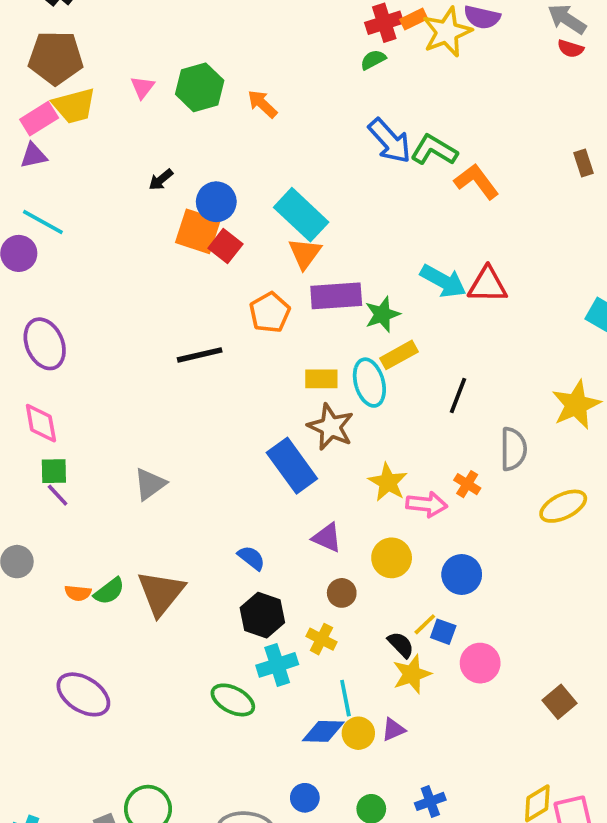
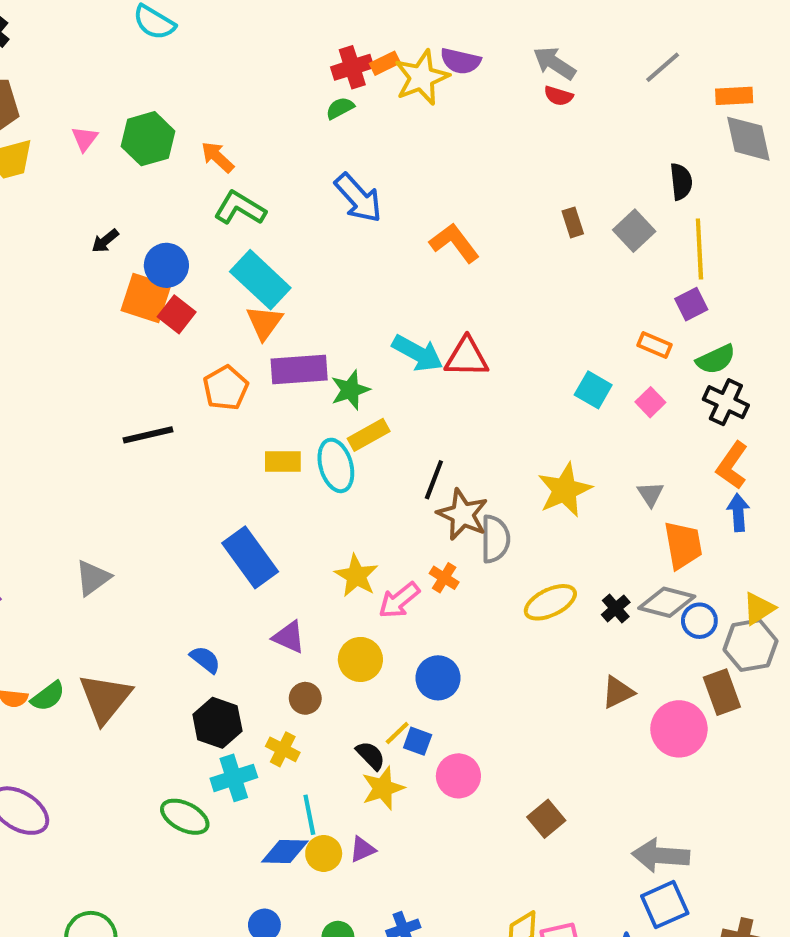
green L-shape: (434, 150) -> (240, 208), moved
brown star: (331, 427) -> (463, 514), moved
pink arrow: (427, 504) -> (399, 600), turned 135

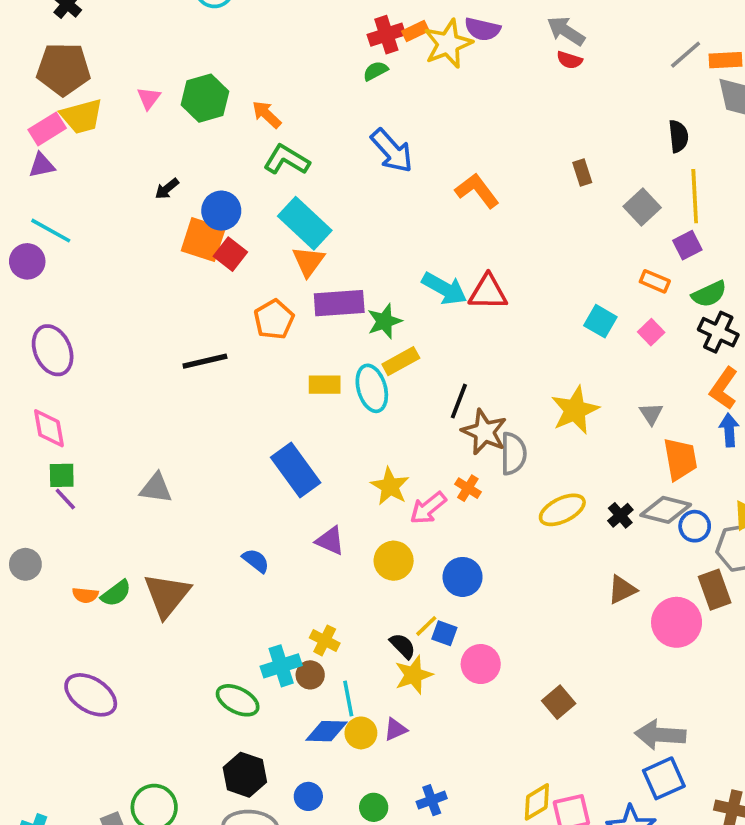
gray line: (663, 67) -> (686, 55), moved
gray square: (634, 231) -> (642, 207), moved
gray triangle: (93, 578) -> (156, 488), turned 44
brown circle: (305, 698) -> (310, 675), moved
black hexagon: (217, 723) -> (245, 775), moved

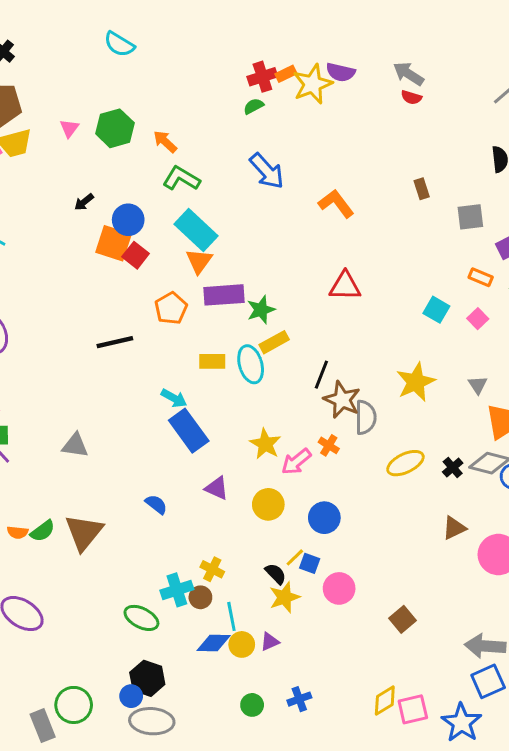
gray square: (642, 207) -> (470, 217), turned 36
cyan arrow: (444, 289) -> (174, 398), moved, size x0.7
blue circle: (308, 796) -> (131, 696), moved

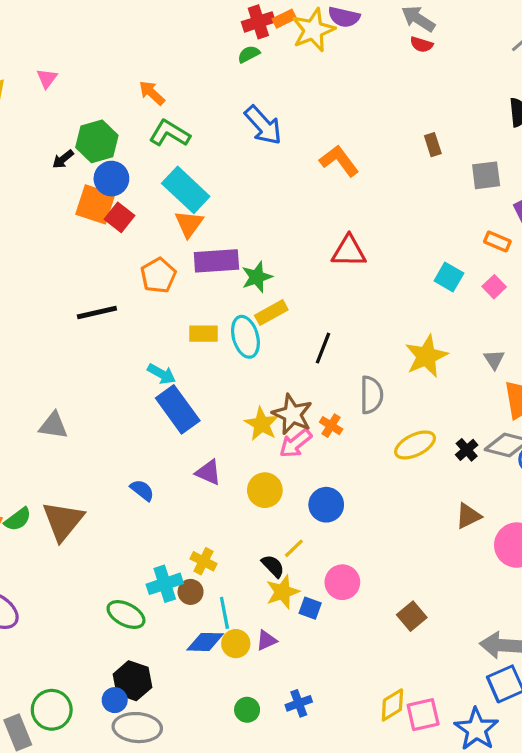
green hexagon: (115, 128) -> (97, 141), moved
brown star: (342, 400) -> (292, 414), moved
blue square: (310, 563) -> (310, 608), moved

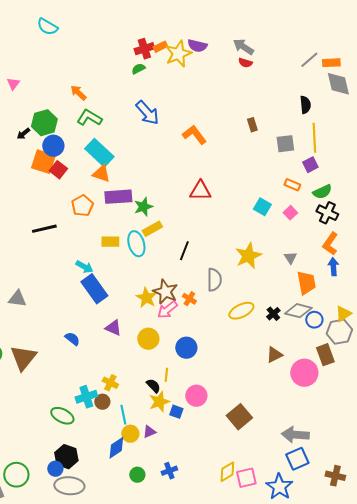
orange triangle: (189, 224) -> (101, 174), turned -48
yellow line: (294, 548) -> (166, 375), turned -40
brown square: (412, 616) -> (239, 417), size x1.4
blue diamond: (205, 642) -> (116, 448), moved, turned -35

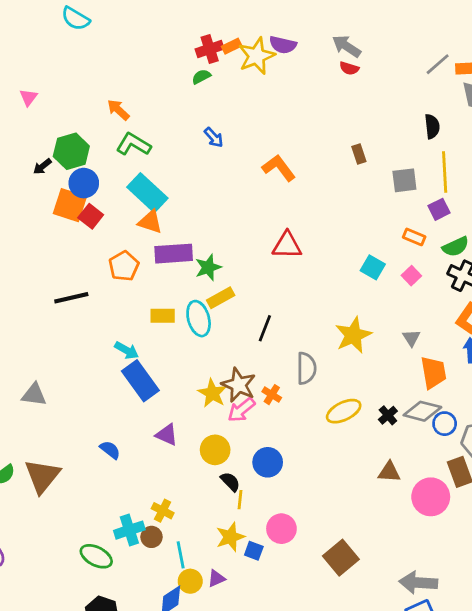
blue arrow: (147, 113) -> (214, 137), size x0.6
brown triangle: (274, 355) -> (389, 472), turned 30
black semicircle: (153, 386) -> (230, 482), moved

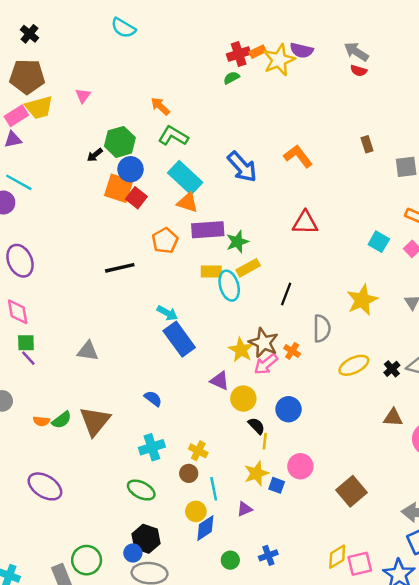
blue arrow: (214, 137) -> (242, 167), moved, size x1.8
yellow rectangle: (163, 316) -> (211, 271), moved
purple triangle: (167, 435) -> (220, 381), moved
cyan cross: (129, 530) -> (152, 447), moved
yellow circle: (190, 581) -> (196, 511), moved

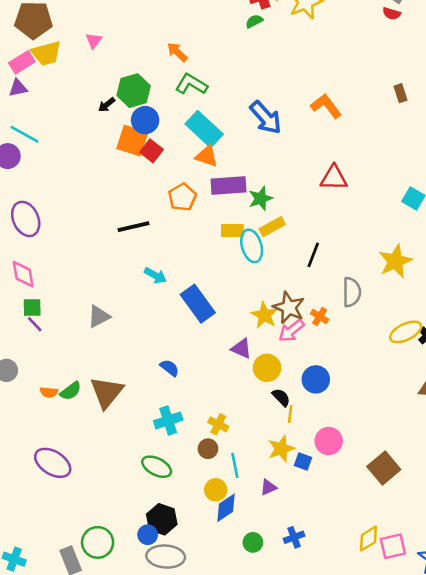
cyan arrow: (167, 313) -> (155, 275), moved
gray triangle: (88, 351) -> (99, 316), turned -35
yellow ellipse: (354, 365) -> (406, 332), moved

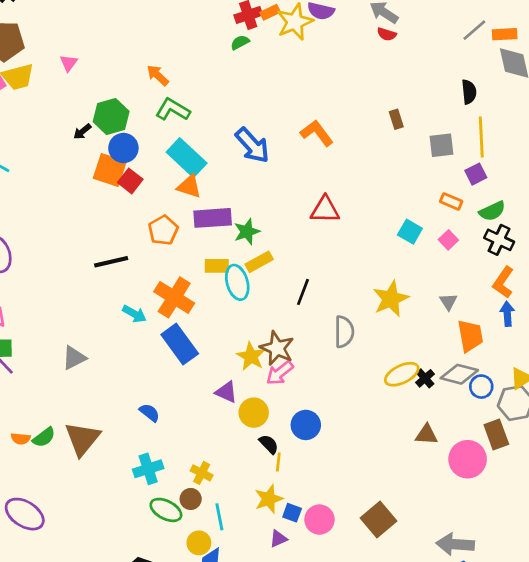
orange cross: (320, 316) -> (174, 297), moved, size x2.0
pink circle: (329, 441) -> (319, 520), moved
green ellipse: (157, 467) -> (166, 510), moved
purple triangle: (268, 487) -> (278, 539), moved

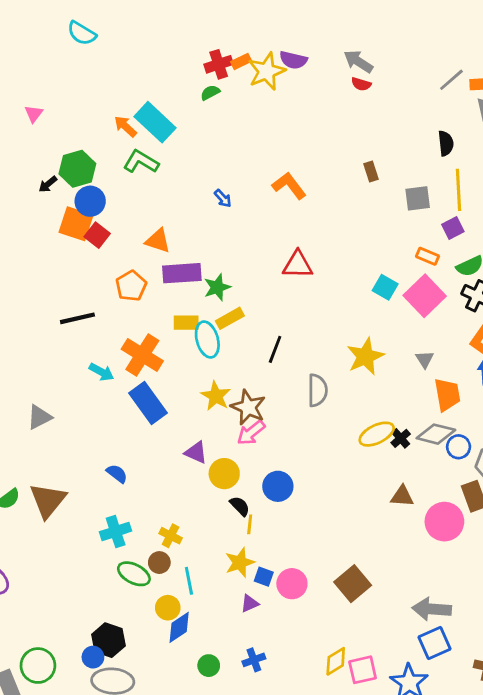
blue arrow: (252, 145) -> (223, 198), size x0.5
cyan rectangle: (187, 158) -> (155, 122), moved
pink square: (448, 240) -> (425, 296), size x2.0
yellow star: (251, 356) -> (216, 396), moved

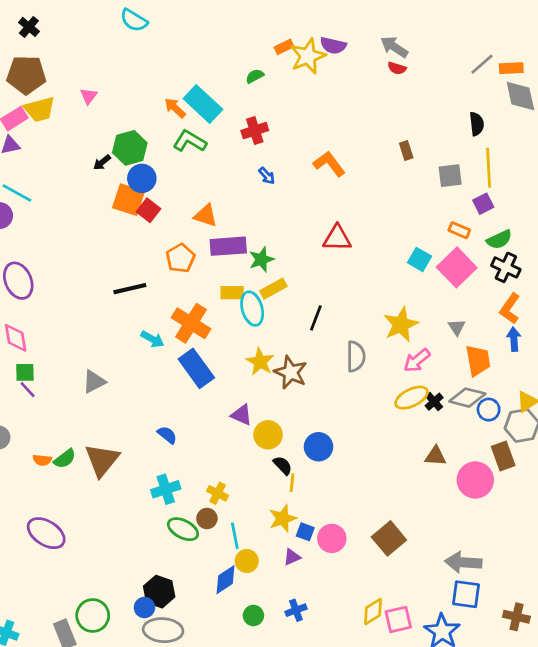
red cross: (219, 64) -> (255, 131), moved
pink arrow: (251, 433) -> (417, 360), moved
yellow circle: (168, 608) -> (247, 561), moved
blue square: (435, 643) -> (466, 594), turned 32

